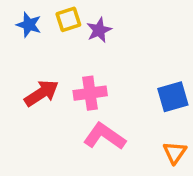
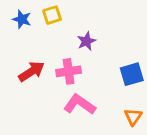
purple star: (99, 30) -> (86, 41), moved

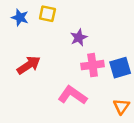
yellow square: (52, 15) -> (47, 14), turned 30
pink cross: (69, 71) -> (93, 65), moved

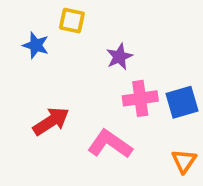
blue star: (20, 18) -> (36, 45), moved
red arrow: (29, 65) -> (51, 121), moved

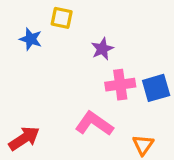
red arrow: (51, 121) -> (24, 138), moved
orange triangle: (184, 161) -> (143, 145), moved

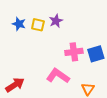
yellow square: (62, 18) -> (38, 25), moved
purple star: (102, 49) -> (56, 21), moved

